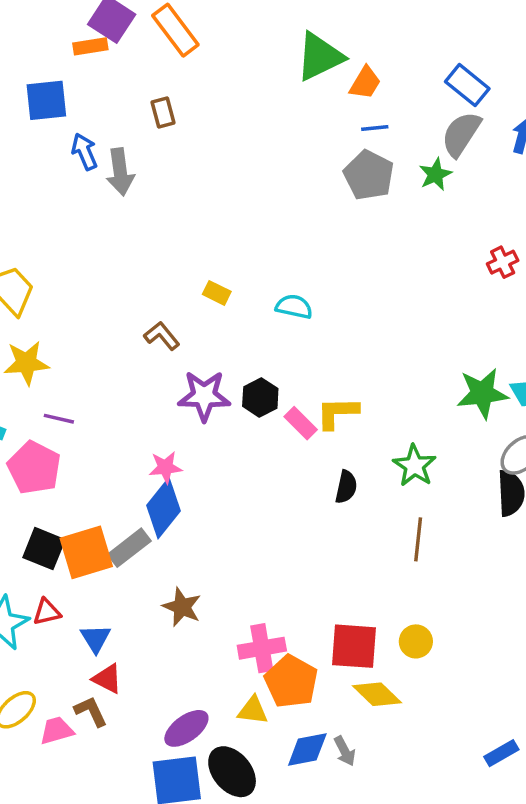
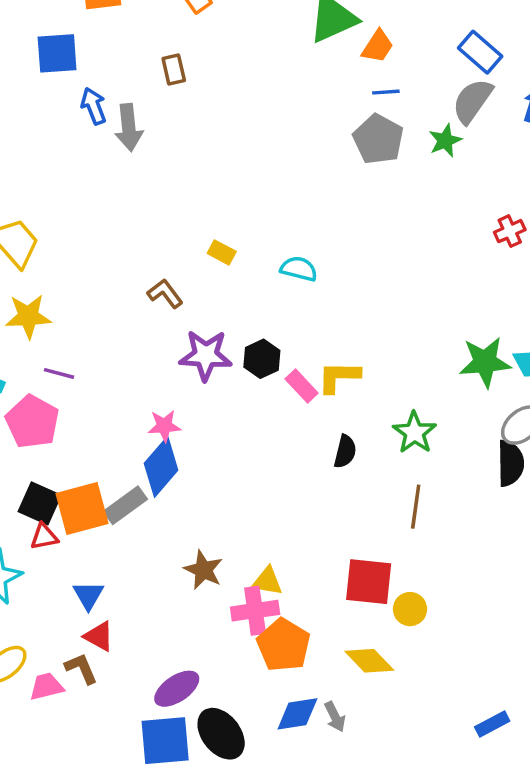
brown star: (182, 607) -> (203, 570), moved
red triangle: (47, 612) -> (44, 537), moved
red square: (354, 646) -> (369, 582), moved
yellow triangle: (253, 710) -> (267, 581), moved

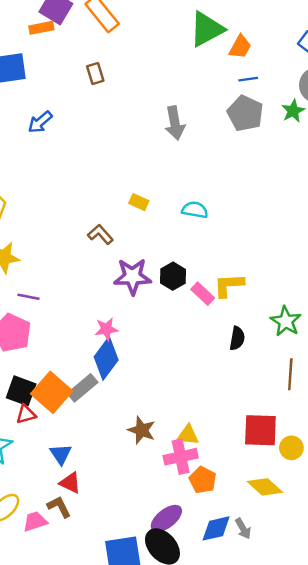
blue arrow: (94, 106) -> (40, 122), moved, turned -105
gray arrow: (129, 128) -> (175, 123), moved
orange square: (82, 509) -> (52, 392), turned -30
orange pentagon: (284, 645) -> (203, 480), size x0.7
purple ellipse: (177, 689) -> (166, 518), moved

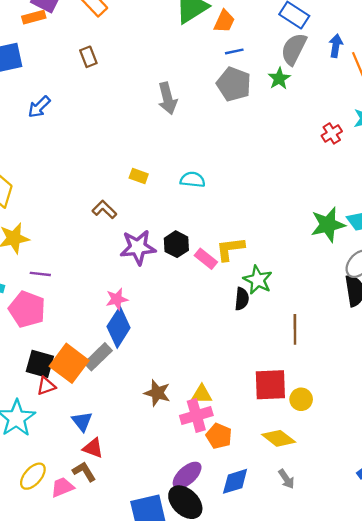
green star: (286, 321) -> (258, 280), moved
gray arrow: (243, 529) -> (286, 479), moved

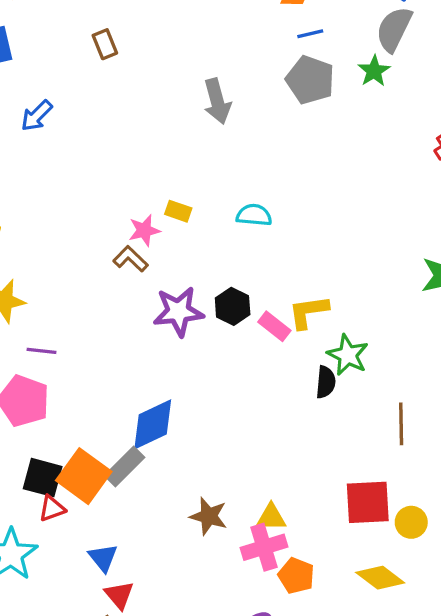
pink star: (117, 299) -> (144, 230), moved
blue diamond: (119, 327) -> (153, 424), turned 33
red triangle: (93, 448) -> (119, 595), turned 30

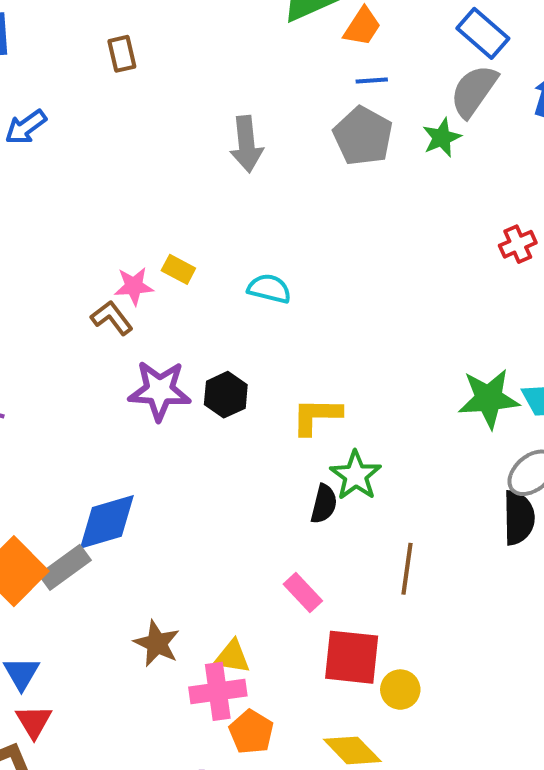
pink rectangle: (274, 326) -> (303, 592), moved

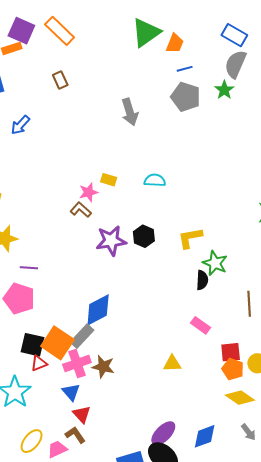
brown star: (157, 643) -> (103, 367), moved
red square: (352, 657) -> (231, 352), size x0.7
pink cross: (218, 691) -> (77, 363), moved
orange pentagon: (251, 732) -> (233, 369), moved

